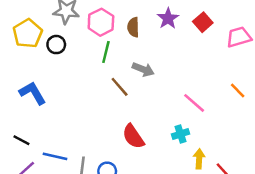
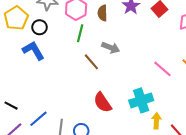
blue L-shape: (33, 93) -> (33, 51), moved
pink line: (194, 103) -> (163, 69), moved
cyan cross: (180, 134) -> (141, 100), size x1.6
blue line: (55, 156) -> (38, 119), turned -54

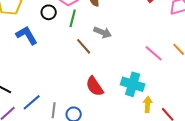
black circle: (39, 27) -> (49, 12), moved
cyan cross: (141, 100) -> (133, 84), turned 35

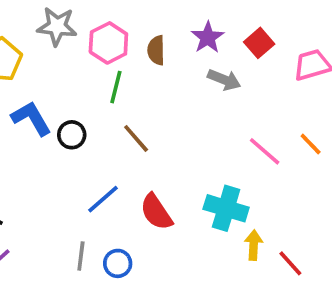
black circle: (49, 12) -> (72, 135), moved
gray arrow: (103, 32) -> (224, 80), moved
blue line: (32, 102) -> (103, 199), moved

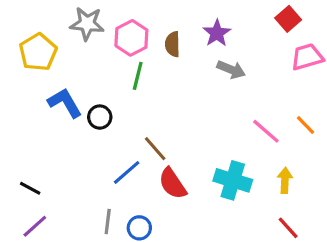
red square: (259, 43) -> (288, 19), moved
brown line: (136, 138) -> (155, 149), moved
yellow arrow: (254, 245) -> (285, 180), moved

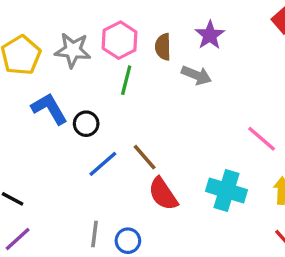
gray star: (87, 24) -> (73, 50), moved
gray arrow: (231, 70) -> (196, 75), moved
blue line: (127, 172) -> (103, 164), moved

